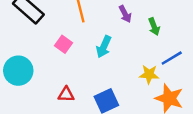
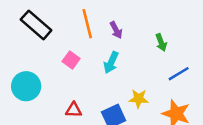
purple arrow: (125, 14) -> (116, 30), moved
yellow star: (149, 74) -> (139, 99), moved

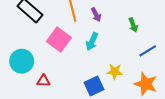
pink square: (71, 60) -> (59, 39), size x1.6
red triangle: (74, 110) -> (43, 81), moved

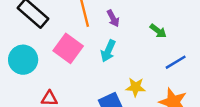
green arrow: (133, 25) -> (158, 31), turned -32
cyan circle: (22, 61) -> (23, 60), moved

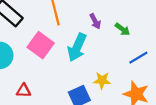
purple arrow: (113, 18) -> (95, 21), moved
cyan arrow: (108, 51) -> (77, 47), size x1.4

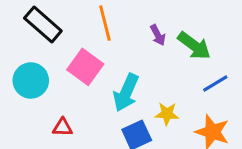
green arrow: (122, 29) -> (194, 46), size x1.6
cyan arrow: (77, 47) -> (126, 93), moved

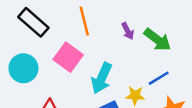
blue line: (215, 83) -> (159, 78), moved

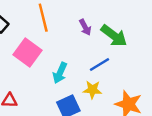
cyan arrow: (102, 78) -> (60, 73), size x0.7
blue line: (159, 78) -> (100, 64), moved

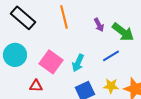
pink square: (28, 52) -> (51, 62), moved
yellow star: (92, 90) -> (111, 86), moved

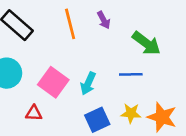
purple arrow: (99, 25) -> (104, 20), moved
blue line: (111, 56) -> (131, 74), turned 30

